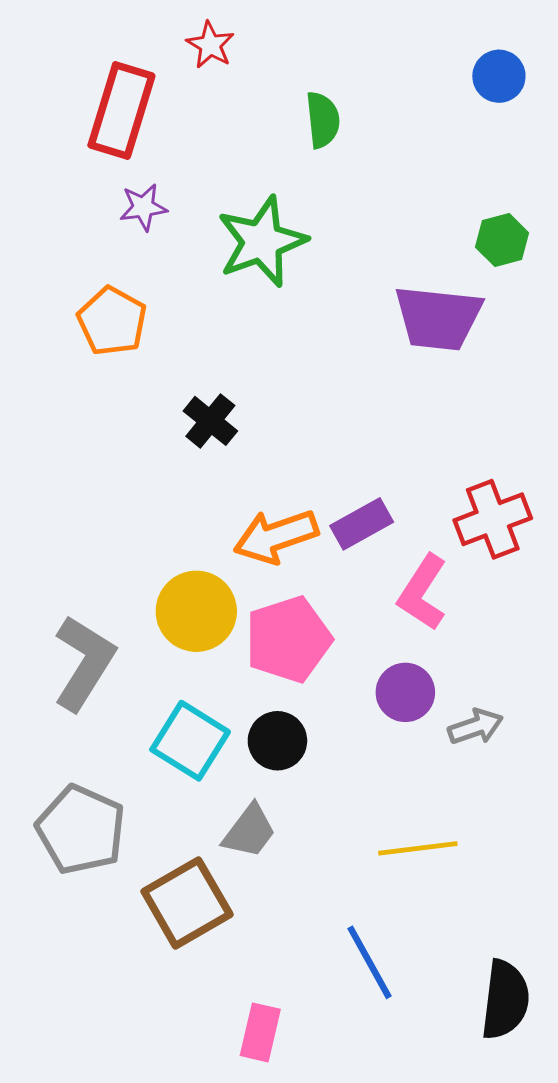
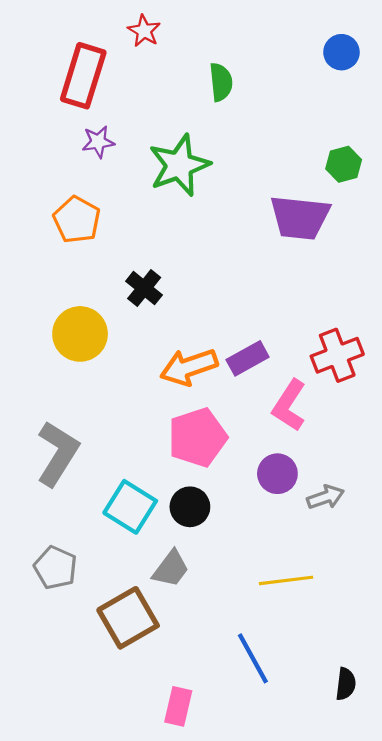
yellow circle: (196, 611) -> (80, 334), moved
gray pentagon: (81, 830) -> (55, 568), size x0.7
black semicircle: (505, 1000) -> (346, 684), size x0.6

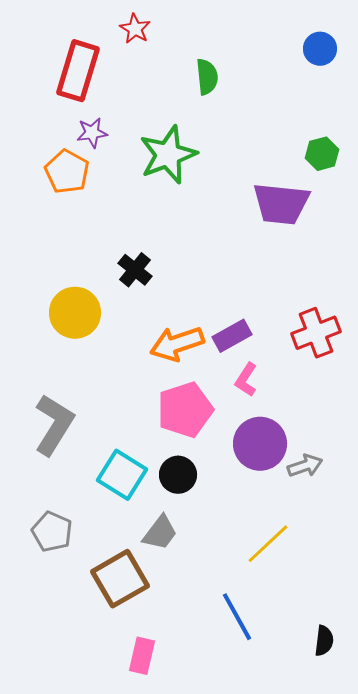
orange pentagon: (77, 220) -> (67, 172), moved
pink L-shape: (289, 405) -> (246, 380), moved, size x0.7
purple circle: (277, 474) -> (260, 444), size x1.4
yellow line: (286, 580) -> (268, 544), turned -36
pink rectangle: (178, 706) -> (142, 656), moved

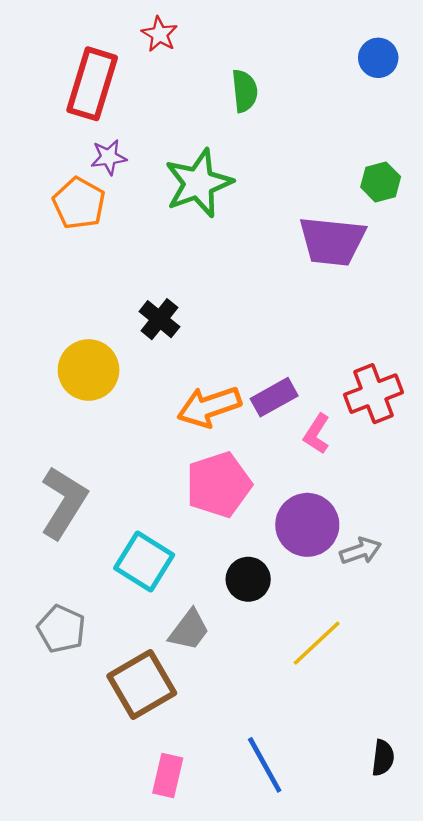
pink L-shape: (246, 380) -> (317, 434), moved
black circle: (178, 475) -> (248, 579), moved
blue line: (237, 617) -> (265, 765), moved

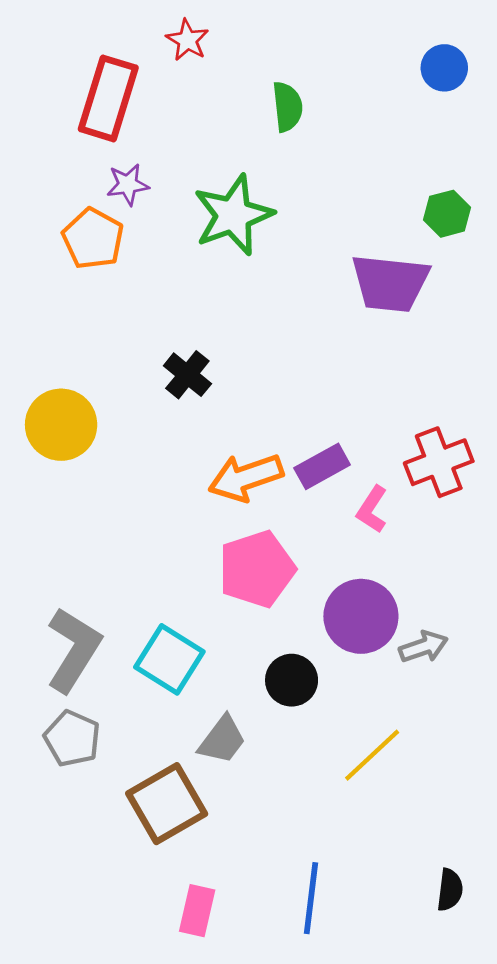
yellow circle: (89, 370) -> (61, 425), moved
gray L-shape: (64, 502) -> (74, 650), moved
blue line: (265, 765) -> (311, 898), turned 36

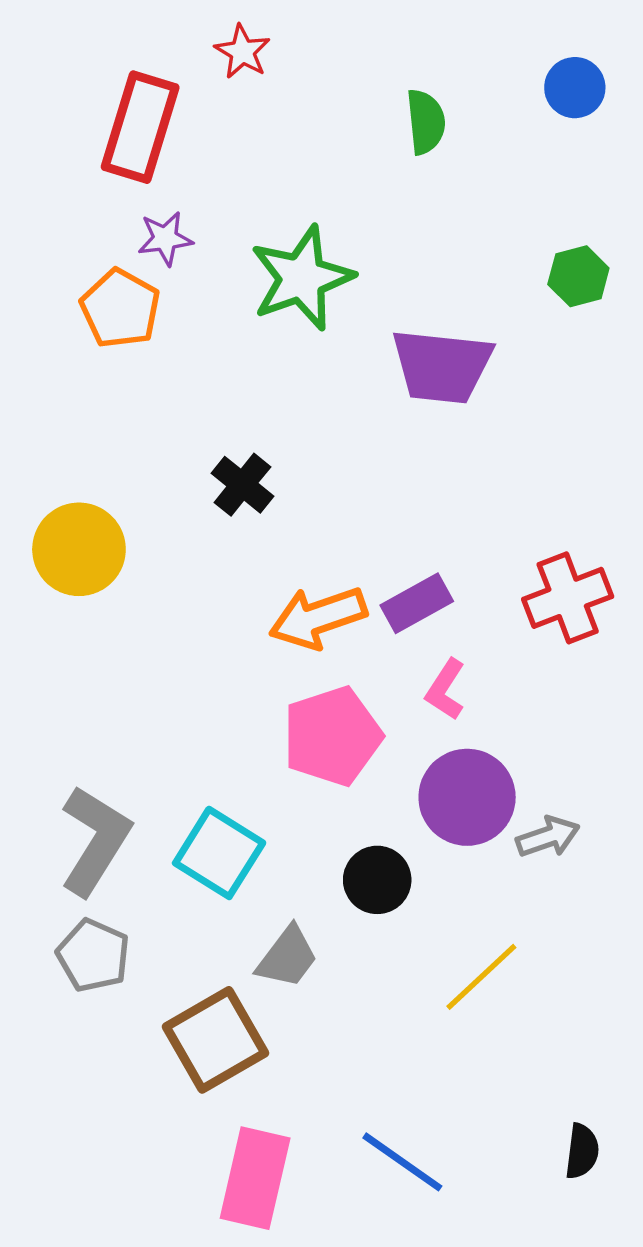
green semicircle: (287, 107) -> (426, 122), moved
purple trapezoid: (390, 283) -> (442, 366), moved
pink L-shape: (372, 509) -> (445, 689), moved
blue line: (311, 898) -> (402, 1162), turned -62
pink rectangle: (197, 911) -> (255, 1178), size x1.5

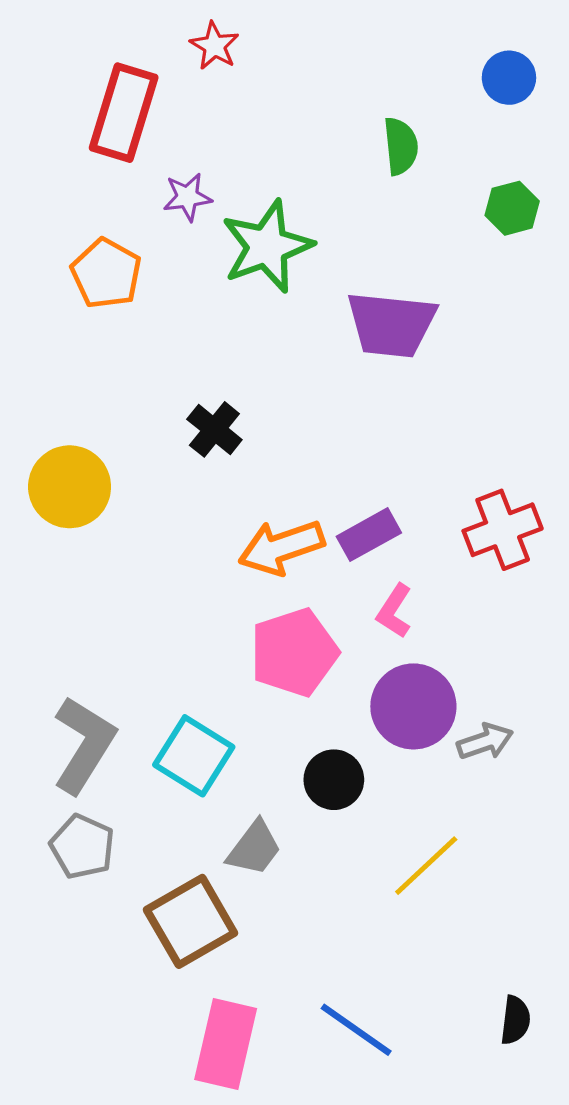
green semicircle: (426, 122) -> (401, 146), moved
purple star: (165, 239) -> (187, 197), moved
green hexagon: (578, 276) -> (512, 208), moved

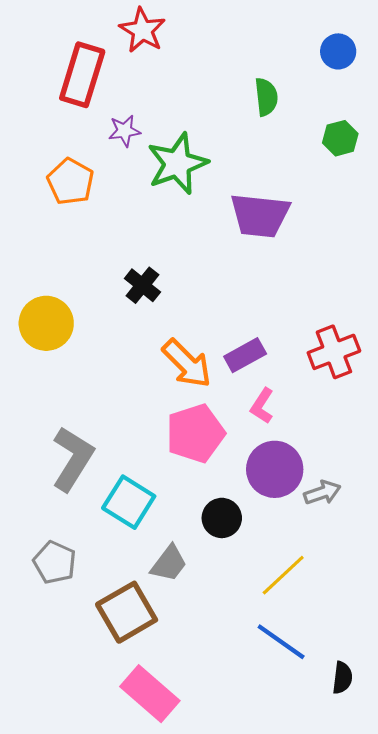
red star: (214, 46) -> (142, 30), size x1.4
orange arrow: (281, 547) -> (187, 364), turned -116
gray L-shape: (84, 745) -> (73, 459), moved
blue line: (356, 1030) -> (281, 642), moved
pink rectangle: (226, 1044) -> (150, 694), turned -62

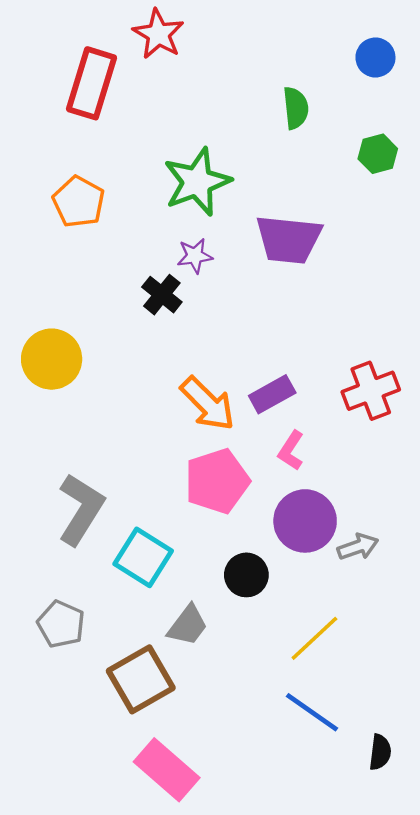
purple star: (124, 131) -> (195, 256), moved
black cross: (142, 285) -> (162, 295), moved

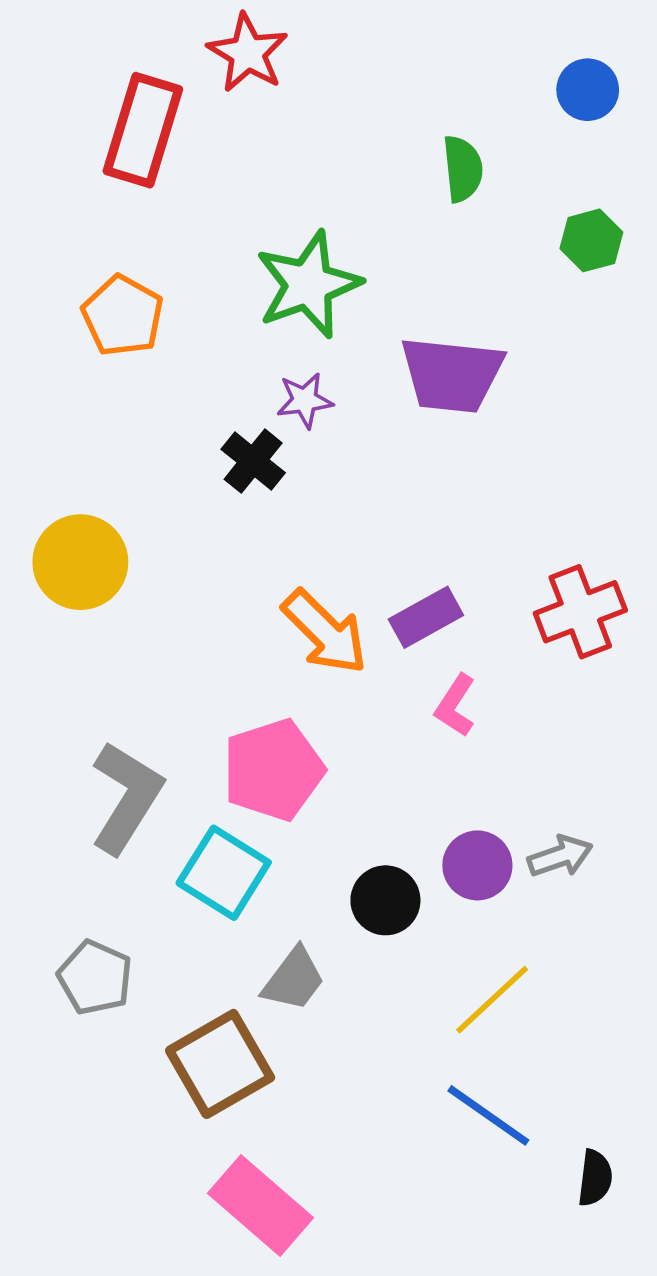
pink pentagon: (217, 481) -> (273, 770), moved
purple circle: (305, 521) -> (477, 865), moved, size x0.7

